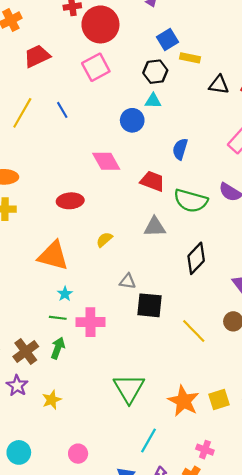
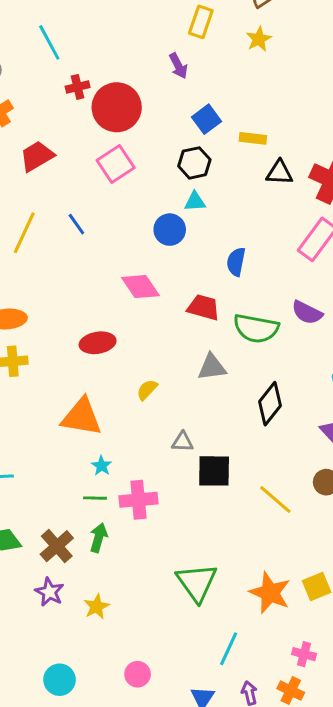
yellow rectangle: (190, 58) -> (253, 138), moved

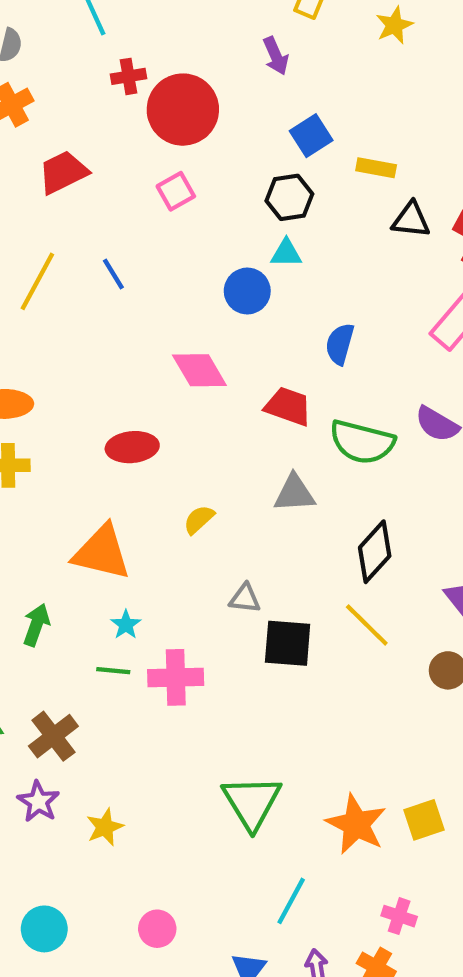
pink square: (116, 164) -> (176, 191), size x0.7
yellow line: (275, 499) -> (367, 625), moved
green arrow: (99, 538) -> (36, 625), moved

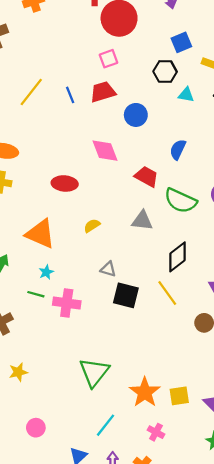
red trapezoid: (63, 172) -> (103, 92), moved
cyan triangle: (286, 253) -> (186, 95), moved
pink cross: (399, 916) -> (156, 432), moved

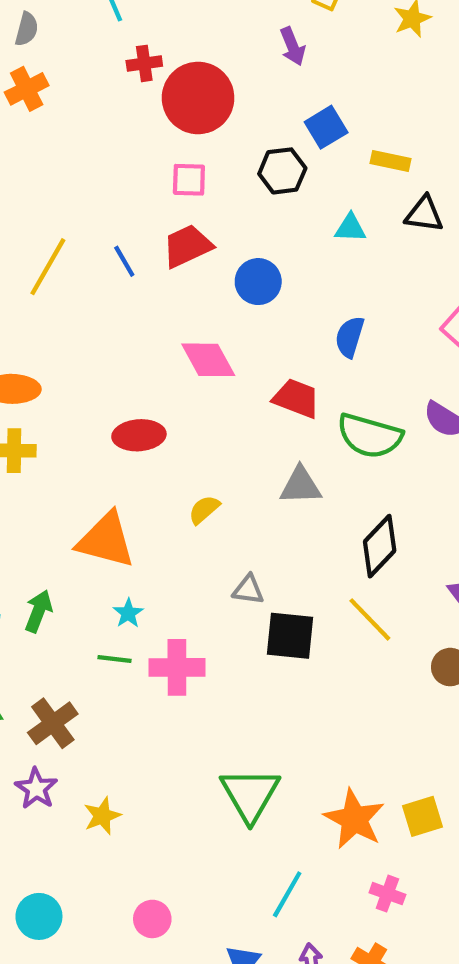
pink square: (109, 59) -> (189, 180), turned 30
black hexagon: (165, 72) -> (282, 171), moved

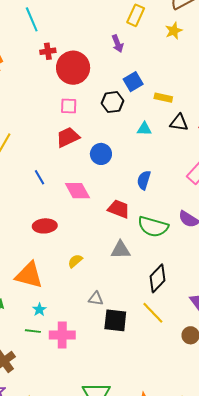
blue line: (124, 261) -> (39, 177), moved

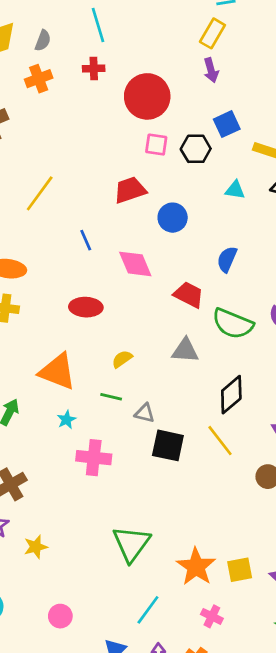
yellow rectangle: (136, 15) -> (212, 33), moved
red cross: (48, 51) -> (94, 68), moved
pink square: (69, 106) -> (156, 145), moved
green line: (33, 331) -> (111, 397), moved

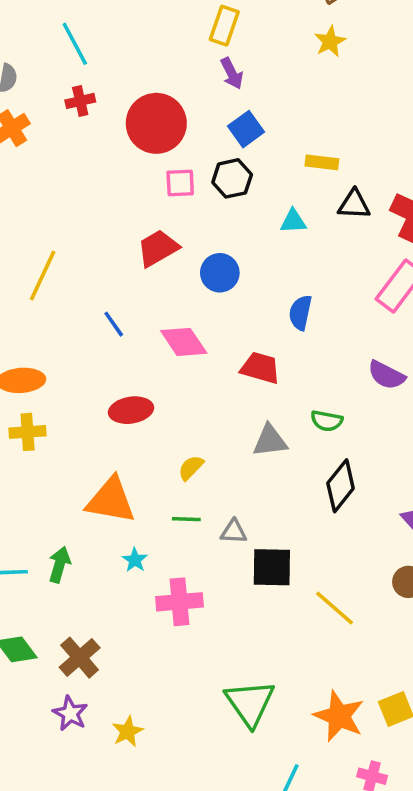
blue square: (227, 124) -> (246, 129), moved
green semicircle: (233, 324) -> (327, 421), moved, size x0.6
yellow line: (220, 441) -> (335, 608), moved

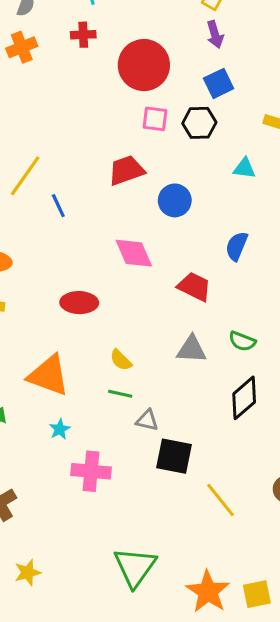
blue line: (114, 324) -> (58, 206), moved
yellow semicircle: (191, 468) -> (121, 360), turned -100
green line: (186, 519) -> (120, 394), moved

